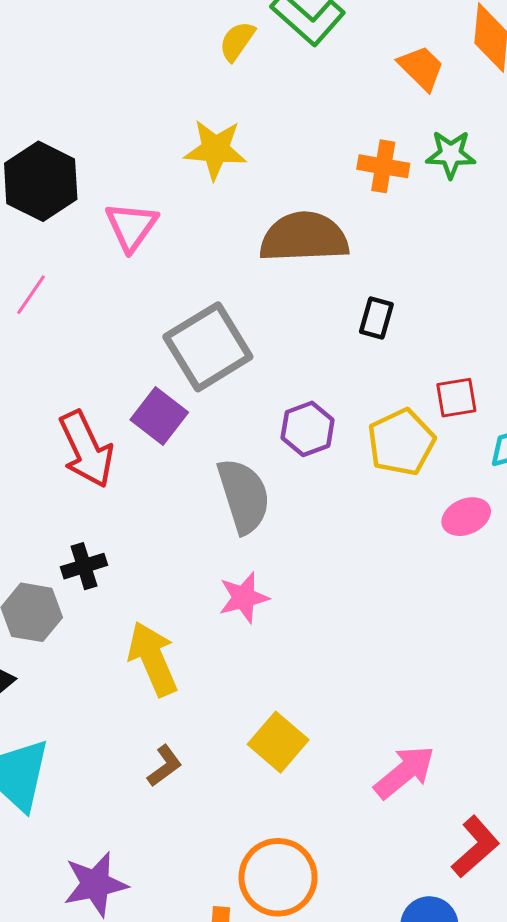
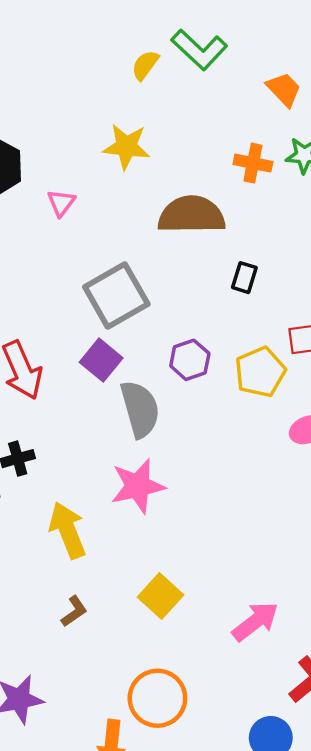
pink triangle: (131, 226) -> (61, 203), size x0.7
purple square: (159, 416) -> (101, 360), moved
pink star: (244, 598) -> (138, 486), size x1.4

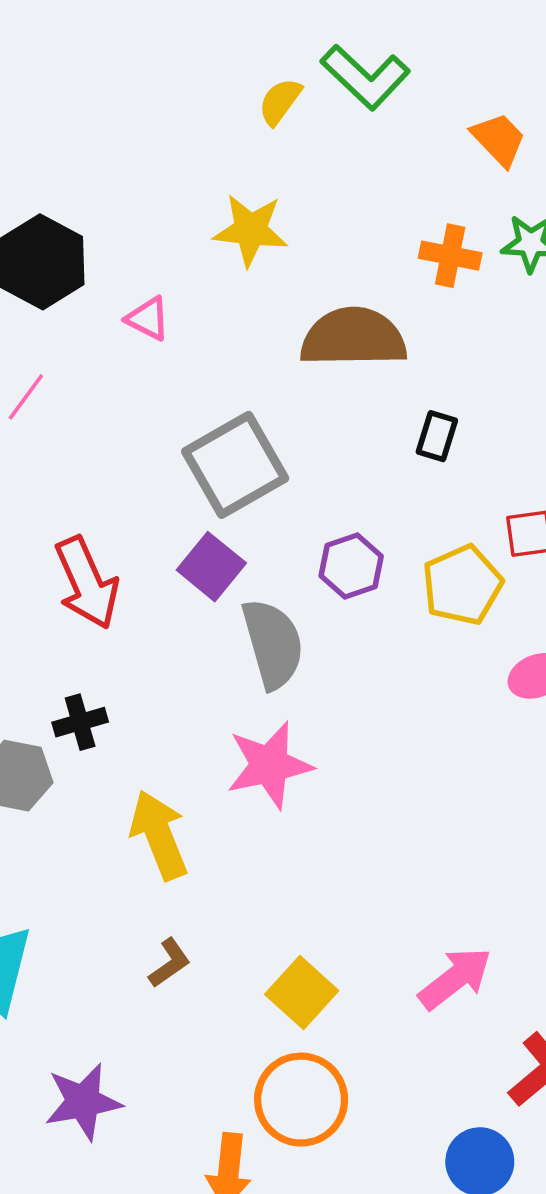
pink triangle: (61, 203) -> (148, 319), turned -40
yellow square: (161, 596) -> (302, 993), moved

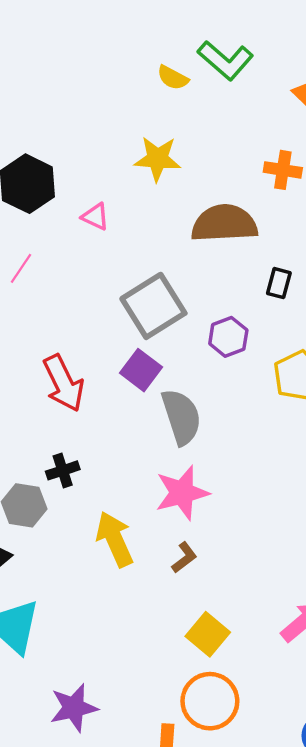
yellow semicircle: (280, 102) -> (173, 78), turned -96
purple hexagon: (351, 566) -> (228, 337), moved
brown L-shape: (170, 963) -> (184, 557), moved

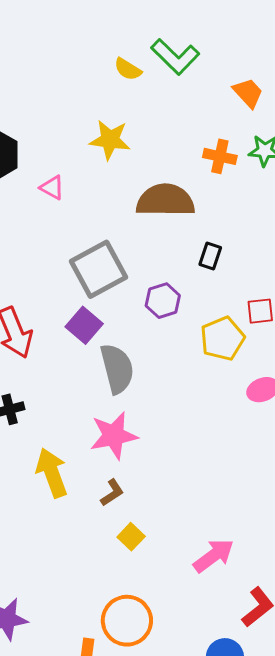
yellow square: (208, 634) -> (131, 537), moved, size x0.7

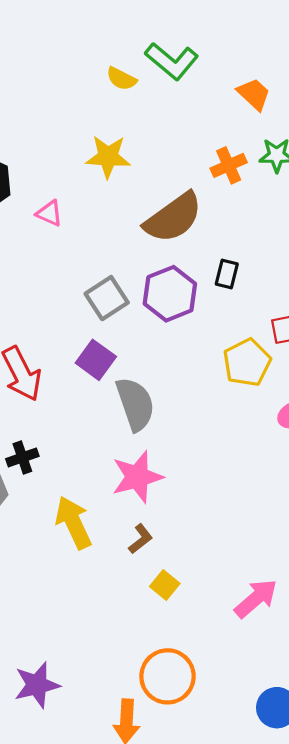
orange cross: (220, 156) -> (229, 165), turned -32
brown semicircle: (165, 200) -> (173, 218), turned 148
gray square: (98, 269) -> (107, 298), size x0.7
purple hexagon: (163, 301) -> (170, 294), moved, size x1.4

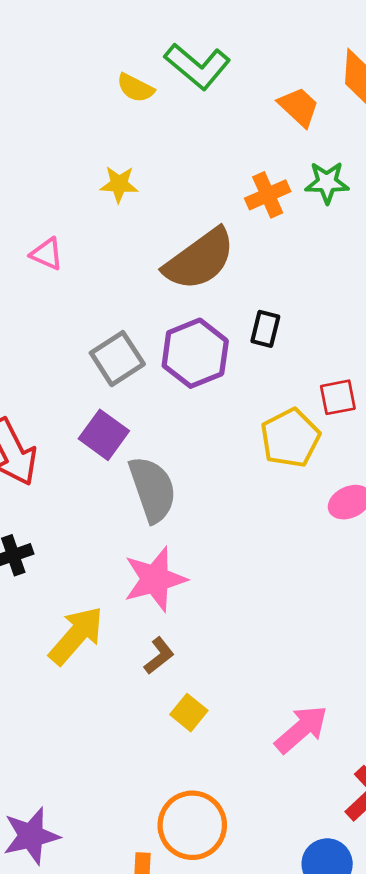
yellow star: (108, 157) -> (119, 184), size x0.7
yellow arrow: (73, 523) -> (76, 635), turned 66

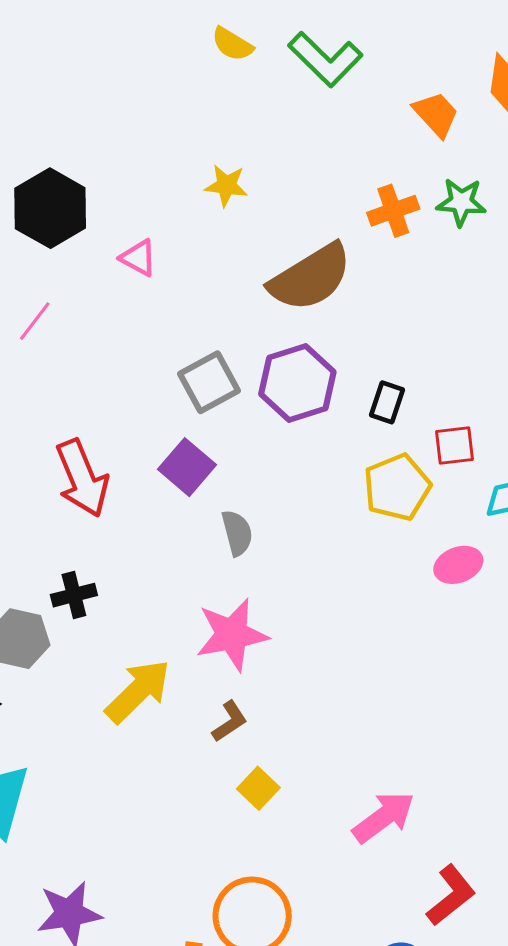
yellow semicircle: (135, 88) -> (232, 44), moved
black rectangle: (265, 329) -> (387, 402), moved
gray semicircle: (153, 489) -> (237, 533), size x0.6

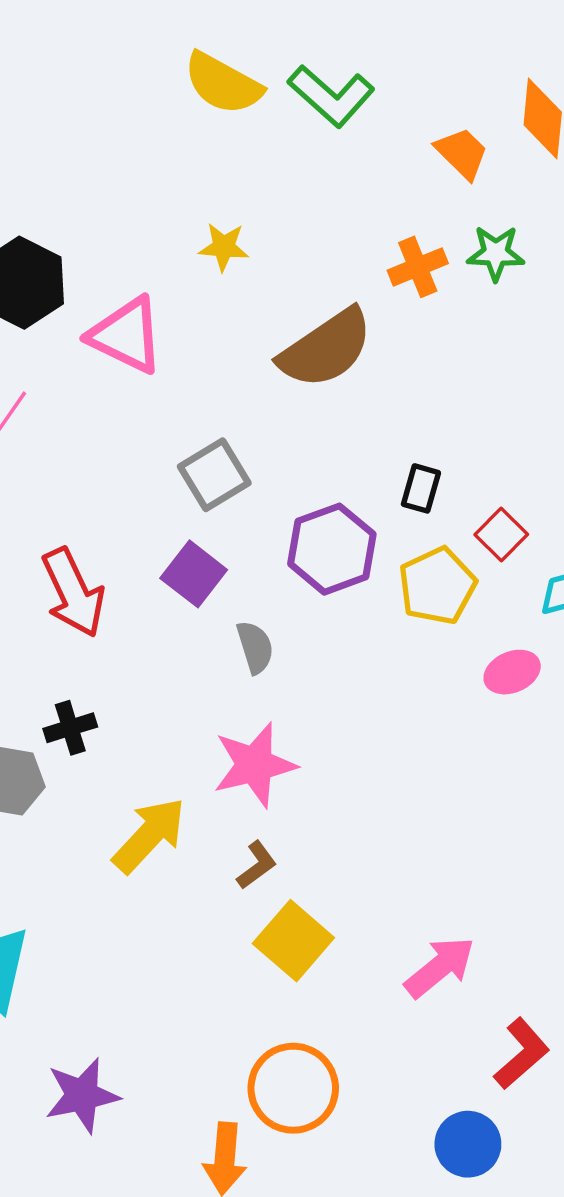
yellow semicircle: (232, 44) -> (223, 83), size x1.6
pink triangle: (138, 258) -> (126, 335), size x1.8
purple hexagon: (297, 383) -> (332, 549), moved
red square: (455, 445) -> (501, 534), turned -36
yellow square: (258, 788) -> (293, 941), size x1.6

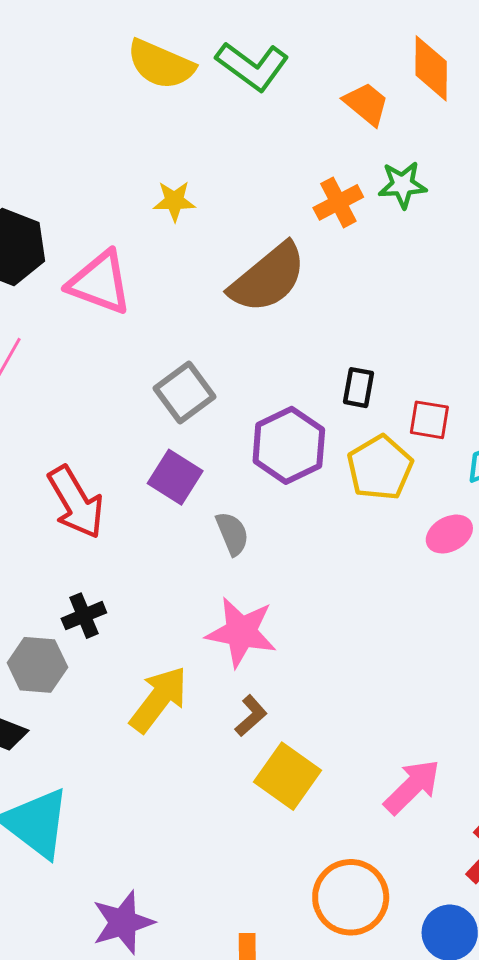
red square: (501, 534) -> (429, 420), turned -30
pink star: (255, 765) -> (241, 632), turned 30
orange circle: (293, 1088) -> (351, 897), moved

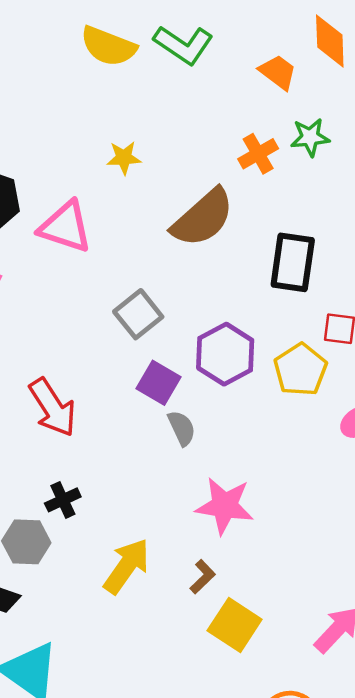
black rectangle: (359, 388) -> (293, 262), moved, size x1.8
purple square: (175, 477) -> (158, 383), moved
pink star: (241, 632) -> (225, 506), moved

